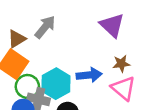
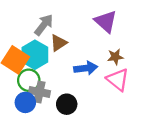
brown triangle: (17, 39) -> (59, 43), moved
cyan hexagon: (56, 84) -> (35, 55), moved

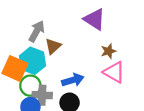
blue arrow: (86, 68) -> (73, 80), moved

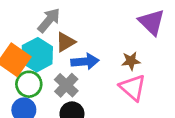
purple triangle: (94, 19) -> (152, 22), moved
blue arrow: (73, 80) -> (85, 61), moved
gray cross: (42, 95) -> (66, 85), moved, turned 30

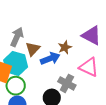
purple triangle: (152, 22) -> (91, 35), moved
brown star: (131, 61) -> (65, 47), moved
gray cross: (66, 85) -> (67, 83), moved

